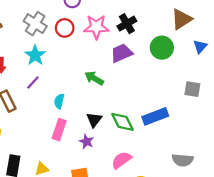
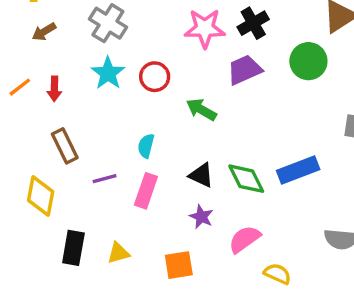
red circle: (65, 28) -> (155, 77), moved
purple line: (33, 83) -> (105, 179), moved, turned 32
black triangle: (94, 120) -> (201, 175), turned -42
purple star: (86, 142) -> (201, 217), moved

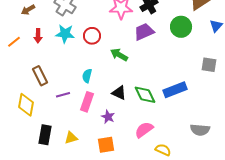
cyan star: (108, 73) -> (65, 34), turned -30
red arrow: (54, 89) -> (38, 36), moved
purple star: (201, 217) -> (108, 117), moved

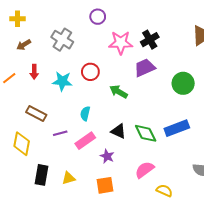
green circle: (181, 27) -> (183, 83), moved
cyan star: (65, 34) -> (62, 81), moved
brown rectangle: (40, 76) -> (36, 114), turned -36
pink rectangle: (87, 102) -> (85, 141), turned 36

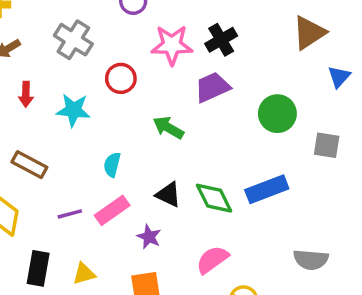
red circle: (90, 72) -> (121, 78), moved
purple line: (60, 133) -> (70, 214), moved

